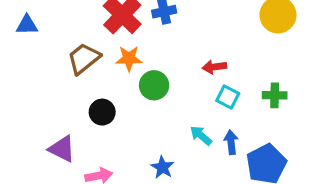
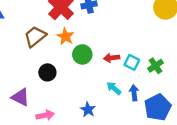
orange star: (129, 58) -> (65, 36), turned 30
red arrow: (214, 67) -> (112, 58), moved
green cross: (275, 95) -> (155, 66), moved, turned -35

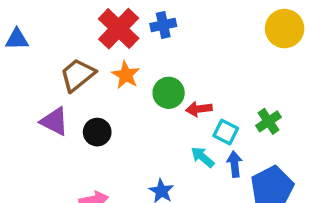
green circle: (82, 54) -> (169, 93), moved
cyan square: (132, 62) -> (226, 132), moved
purple triangle: (20, 97) -> (54, 121), moved

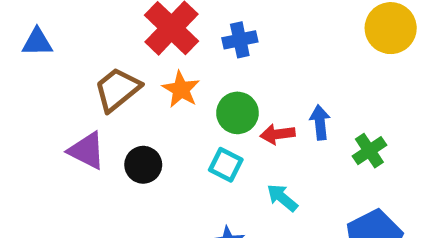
blue cross: (163, 25) -> (240, 40), moved
cyan square: (226, 132) -> (226, 165), moved
blue arrow: (235, 164) -> (320, 122), moved

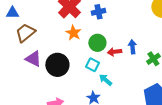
brown trapezoid: (117, 89) -> (25, 33), moved
black circle: (143, 165) -> (57, 65), size x1.5
cyan arrow: (282, 198) -> (105, 80), moved

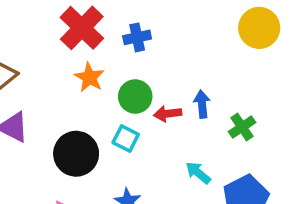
black circle: (57, 65) -> (76, 154), moved
cyan arrow: (105, 80) -> (198, 173), moved

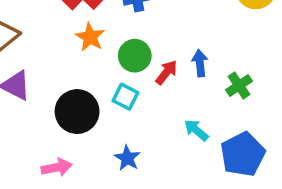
red arrow: (168, 114) -> (166, 72), turned 135

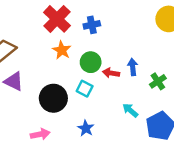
red arrow: (166, 72) -> (111, 73), turned -119

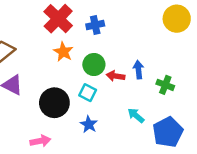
green cross: (158, 81) -> (165, 85), turned -35
blue star: (86, 128) -> (89, 124), moved

